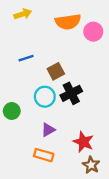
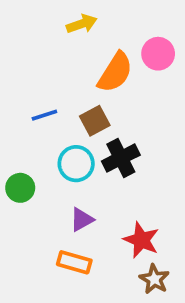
yellow arrow: (23, 14) -> (82, 24), moved
orange semicircle: (68, 22) -> (115, 72), moved, turned -50
blue line: (26, 58) -> (44, 115), moved

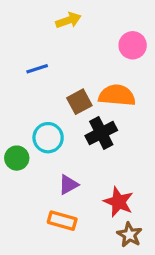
orange semicircle: (115, 72) -> (117, 95), moved, turned -117
blue line: (44, 115) -> (37, 69), moved
cyan circle: (76, 164) -> (48, 138), moved

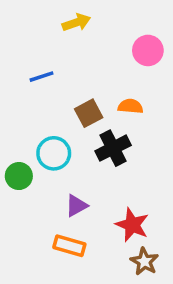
orange semicircle: (117, 95) -> (130, 106), size x0.6

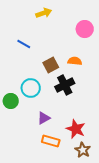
blue line: (42, 77) -> (24, 44), turned 48
orange rectangle: (69, 246) -> (51, 141), moved

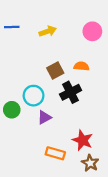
yellow arrow: (44, 13) -> (48, 31), moved
blue line: (24, 44) -> (12, 27), moved, turned -32
purple triangle: (44, 118) -> (44, 117), moved

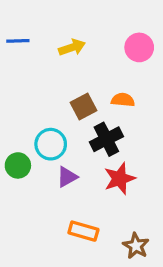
red star: (83, 140) -> (120, 179), moved, turned 30

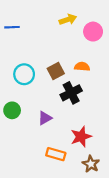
yellow arrow: (72, 47) -> (68, 20), moved
cyan circle: (51, 144) -> (24, 74), moved
red star: (120, 179) -> (81, 137), moved

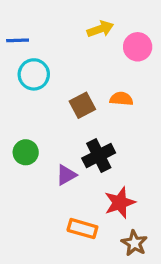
cyan circle: (24, 74) -> (34, 74), moved
black cross: (71, 93) -> (99, 156), moved
green circle: (12, 110) -> (26, 152), moved

